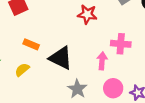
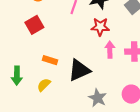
black triangle: (61, 58) -> (79, 70), turned -45
pink arrow: (102, 61) -> (110, 50), moved

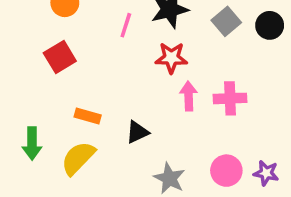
black triangle: (79, 70) -> (137, 132), size x0.6
yellow semicircle: (44, 85) -> (78, 158), size x1.5

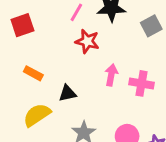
red star: (171, 58) -> (87, 41), moved
yellow semicircle: (78, 158) -> (37, 115), moved

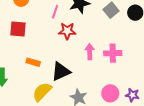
red square: (22, 25) -> (18, 29), turned 36
black triangle: (67, 93) -> (61, 71), size x1.5

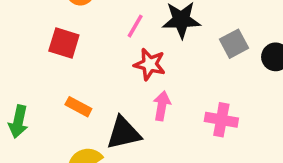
pink arrow: (90, 52) -> (162, 106), moved

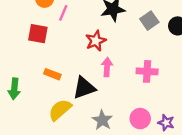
pink line: (135, 26) -> (63, 13), moved
red star: (150, 64) -> (96, 41), turned -30

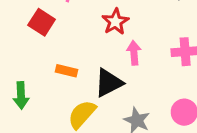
red square: (38, 34) -> (42, 22), turned 30

